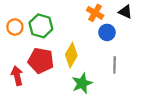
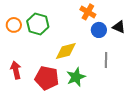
black triangle: (125, 12) -> (119, 27), moved
yellow diamond: (71, 55) -> (66, 51), turned 45
red pentagon: (41, 61) -> (47, 78), moved

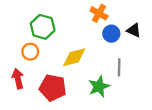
orange circle: (14, 25) -> (30, 52), moved
green star: (76, 77) -> (99, 87), moved

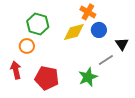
black triangle: (134, 30) -> (122, 44), moved, turned 32
yellow diamond: (74, 57) -> (74, 32), moved
gray line: (119, 67) -> (106, 60), turned 56

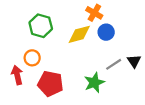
black triangle: (122, 44) -> (134, 61), moved
orange circle: (27, 46) -> (32, 58), moved

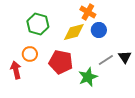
red pentagon: (50, 84) -> (61, 62), moved

